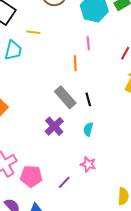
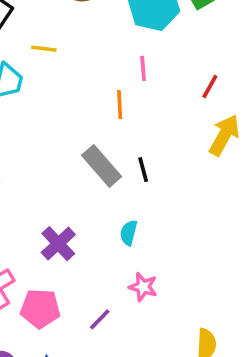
purple cross: (54, 126) -> (58, 244), moved
cyan semicircle: (88, 129) -> (129, 233), moved

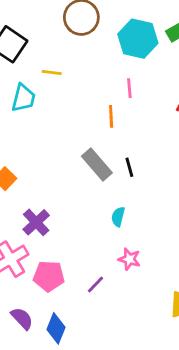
purple cross: (58, 244) -> (36, 222), moved

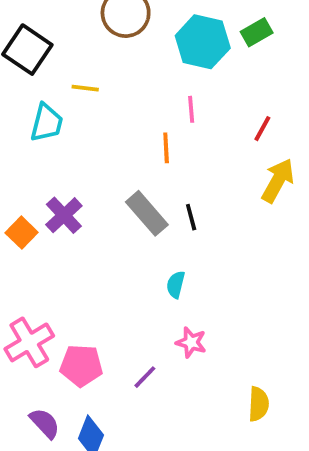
purple cross: (36, 222) -> (64, 215), moved

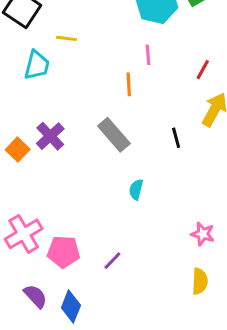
black line: (191, 217) -> (176, 138), moved
pink star: (191, 342) -> (203, 234), moved

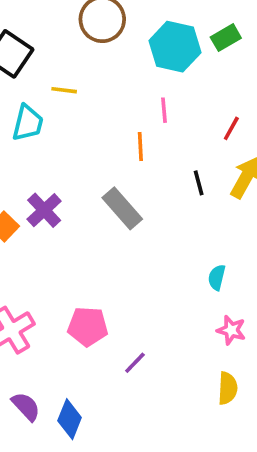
black line: (176, 138) -> (199, 183), moved
cyan semicircle: (136, 190) -> (217, 277), moved
pink pentagon: (64, 252) -> (88, 326), moved
purple line: (112, 261) -> (135, 363), moved

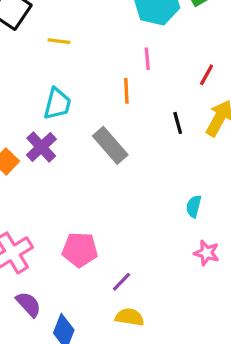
cyan trapezoid: (28, 123) -> (57, 104), moved
yellow semicircle: (228, 388) -> (130, 317), moved, turned -84
purple semicircle: (26, 406) -> (28, 304), moved

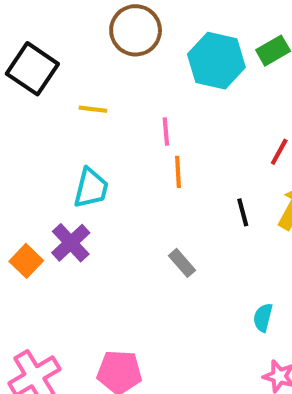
pink line: (147, 59) -> (166, 131), moved
gray rectangle: (110, 145) -> (182, 263), moved, size x0.6

